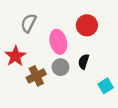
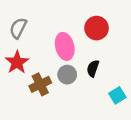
gray semicircle: (29, 23) -> (18, 28), moved

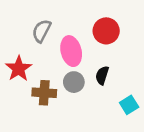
gray semicircle: (18, 28) -> (42, 31), moved
brown cross: (40, 84) -> (44, 93), turned 30

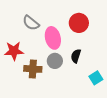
gray semicircle: (42, 31) -> (31, 23), turned -78
red star: (19, 69) -> (14, 51), turned 30

